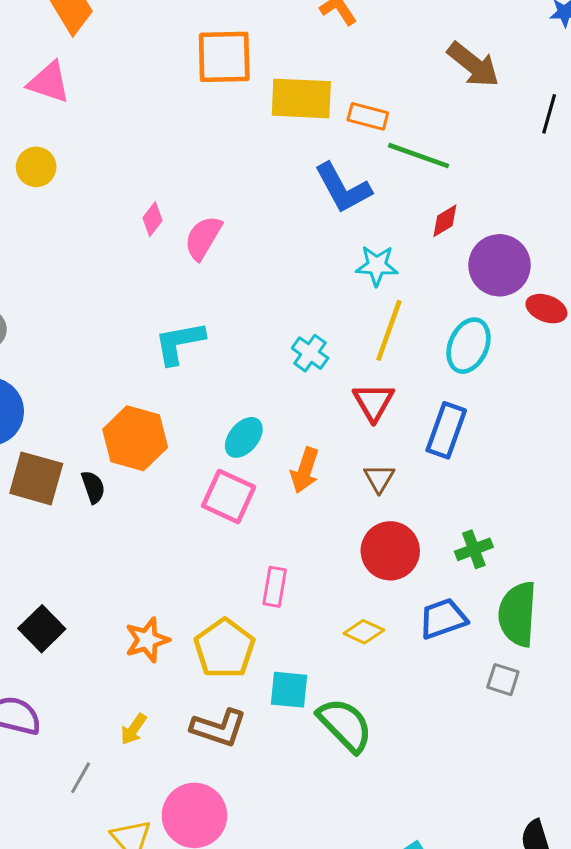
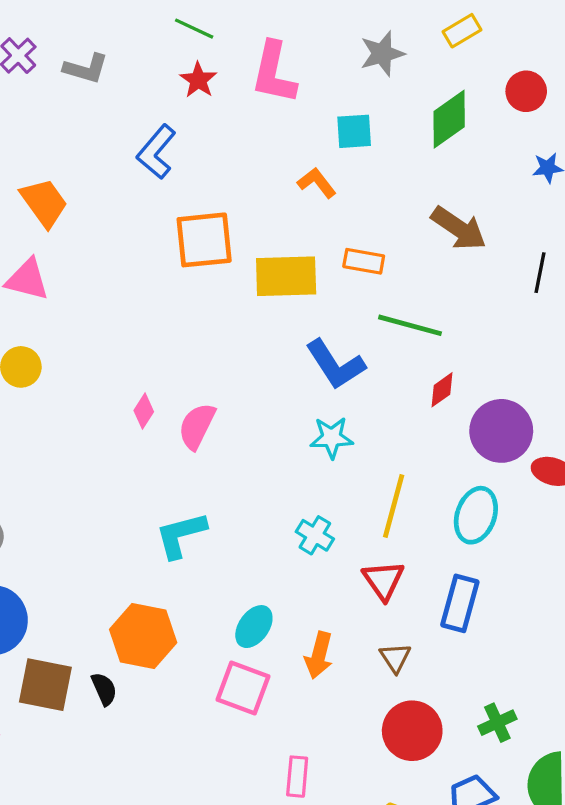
orange rectangle: (368, 116) -> (364, 261), moved
cyan star: (377, 266) -> (332, 438), moved

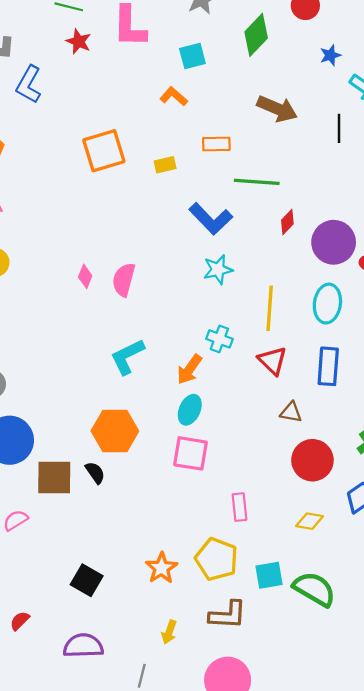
blue L-shape: (156, 152) -> (29, 85), moved
yellow rectangle: (286, 276) -> (165, 165), size x0.5
orange arrow: (319, 655) -> (189, 369), moved, turned 32
brown triangle: (395, 658) -> (291, 412), turned -35

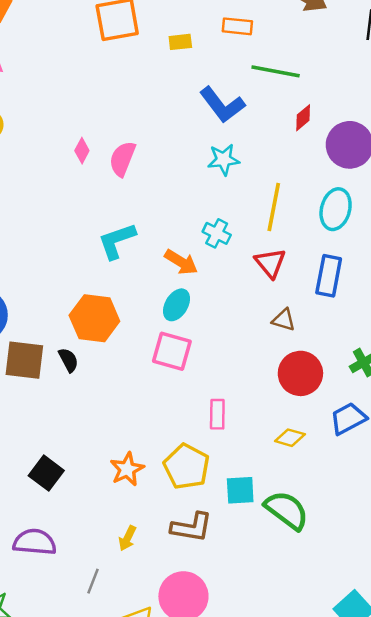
orange arrow: (189, 369) -> (181, 262), turned -100

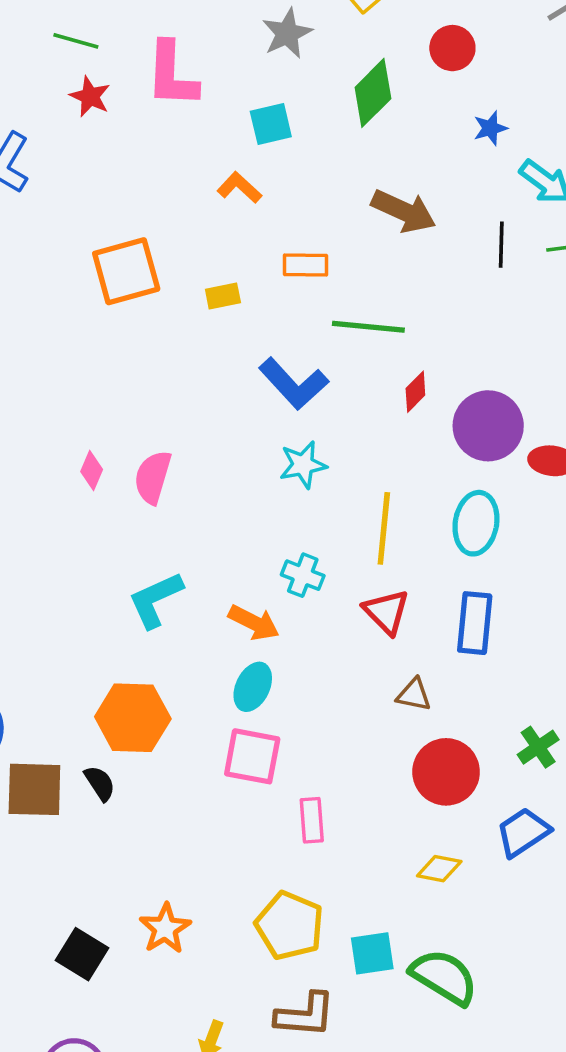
pink rectangle: (217, 414) -> (312, 820), moved
orange star: (127, 469) -> (165, 928), moved

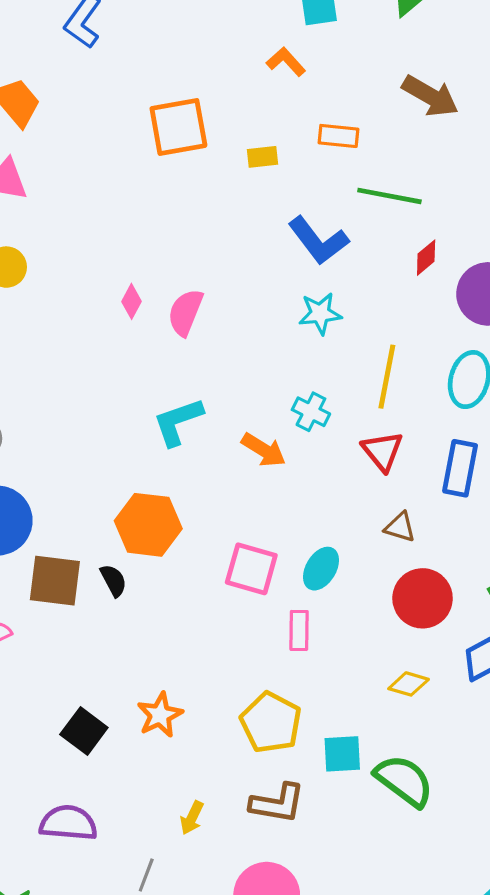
cyan ellipse: (253, 687) -> (321, 569), moved

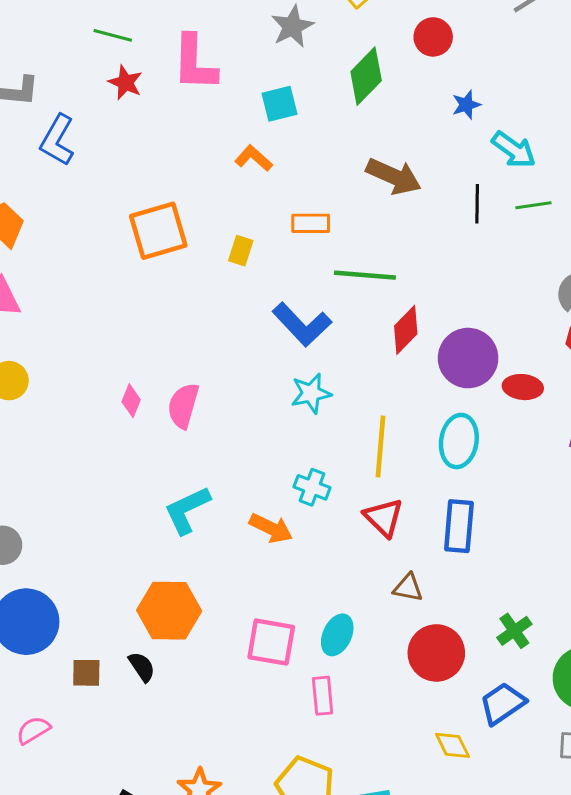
yellow rectangle: (263, 157) -> (241, 251), turned -60
red diamond: (426, 258) -> (406, 330), size x1.4
brown square: (55, 581) -> (86, 673), size x0.6
yellow diamond: (409, 684) -> (452, 745), moved, turned 54

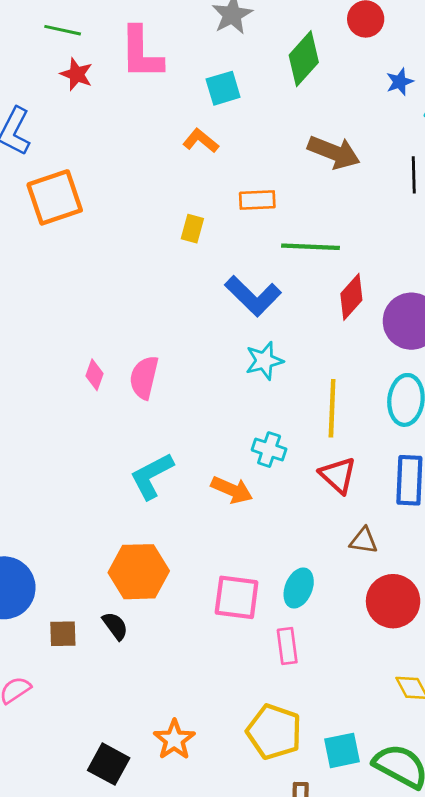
orange square: (158, 231) -> (55, 197), moved

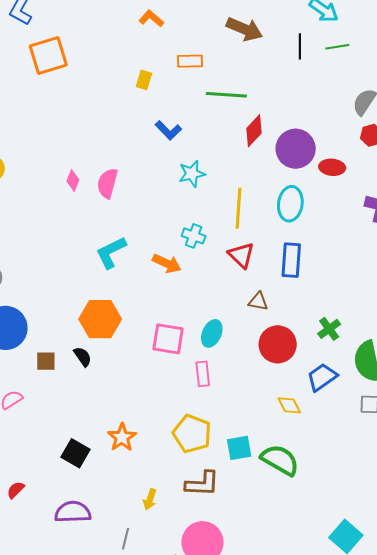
blue L-shape: (253, 296) -> (168, 130), moved, size x0.7

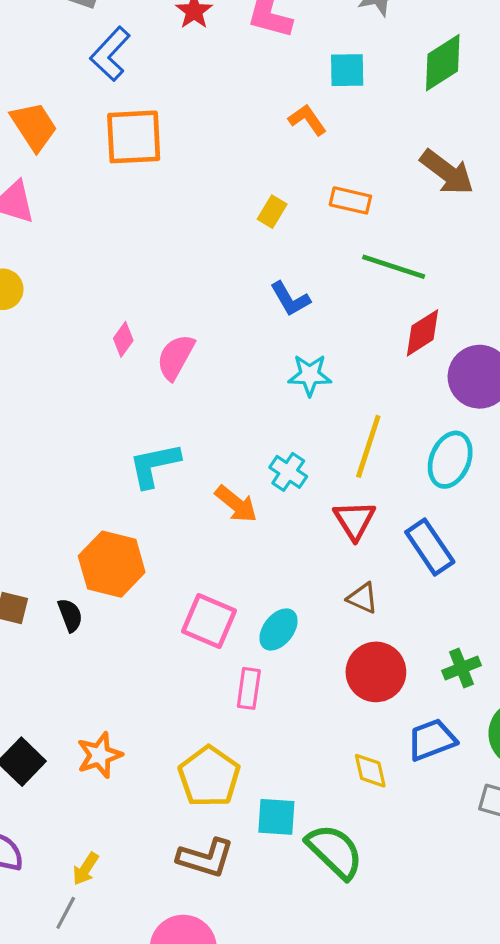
blue rectangle: (291, 260) -> (430, 547), turned -52
yellow arrow: (150, 499) -> (86, 869), moved

